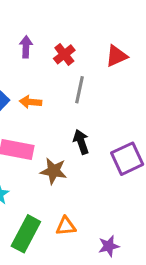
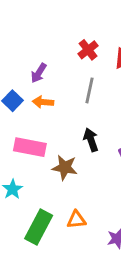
purple arrow: (26, 47) -> (39, 73), moved, turned -150
red cross: (64, 54) -> (88, 50), moved

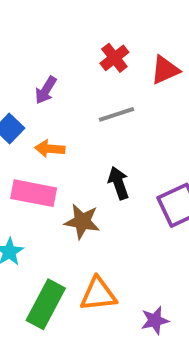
gray line: (89, 90) -> (116, 114), turned 60
orange arrow: (43, 102) -> (50, 149), moved
orange triangle: (76, 220) -> (98, 294), size x1.4

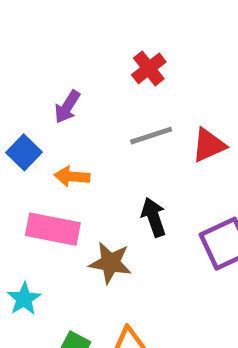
red triangle: (165, 70) -> (209, 145), moved

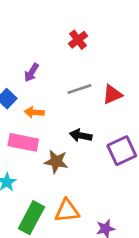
red cross: (149, 68) -> (78, 40), moved
black arrow: (154, 217) -> (81, 136), turned -60

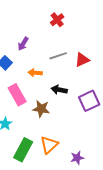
orange arrow: (34, 112) -> (35, 73), moved
pink rectangle: (23, 142) -> (17, 95), turned 50
orange triangle: (67, 211) -> (49, 145), turned -36

